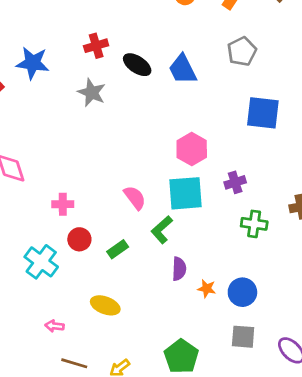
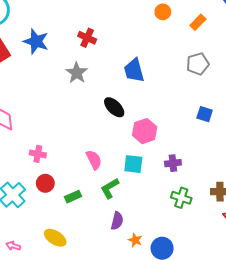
red cross: (96, 46) -> (87, 38), turned 30
black ellipse: (137, 65) -> (114, 107), moved
blue trapezoid: (183, 69) -> (134, 70), moved
blue square: (263, 113) -> (205, 114), size x0.6
cyan square: (185, 193) -> (133, 164), size x0.7

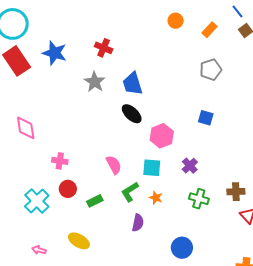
blue trapezoid: (134, 70) -> (133, 84), moved
blue square: (205, 114) -> (206, 118), moved
purple cross: (173, 163) -> (190, 166), turned -35
orange star: (135, 240) -> (156, 198), moved

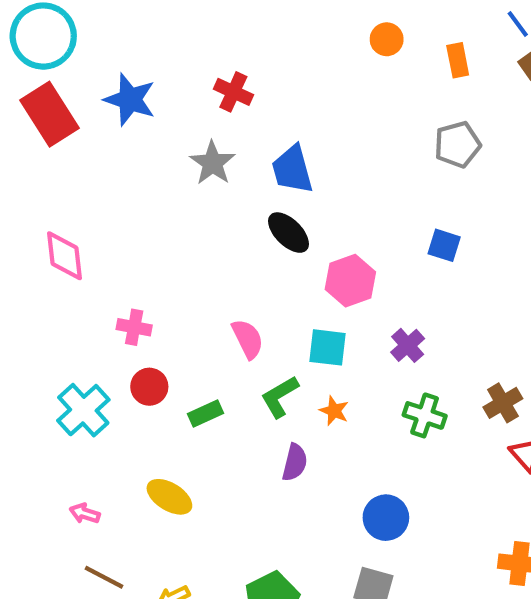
orange rectangle: (210, 30) -> (458, 60), turned -56
brown cross: (236, 192) -> (503, 403), turned -30

